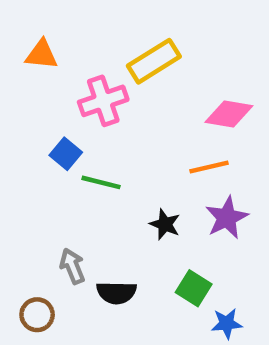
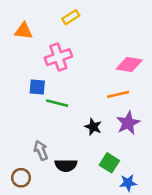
yellow rectangle: (154, 61) -> (71, 17), moved, size x0.6
blue square: (66, 154) -> (37, 87), turned -35

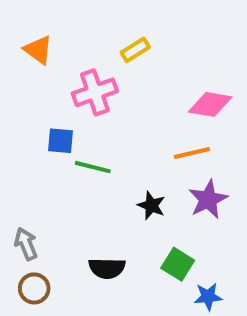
yellow rectangle: (71, 17) -> (135, 50), moved
orange triangle: (24, 31) -> (38, 50), turned 30
gray arrow: (41, 150) -> (26, 244), moved

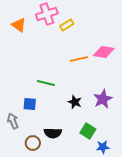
pink cross: (95, 92) -> (47, 14), moved
blue square: (60, 141) -> (30, 104), moved
orange line: (192, 153) -> (79, 59), moved
brown circle: (34, 288) -> (33, 143), moved

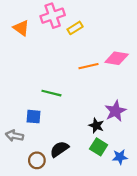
black star: (75, 102) -> (96, 126), moved
gray arrow: (13, 121) -> (14, 136), turned -56
black semicircle: (53, 133) -> (59, 149), turned 144
blue star: (103, 147) -> (120, 157), moved

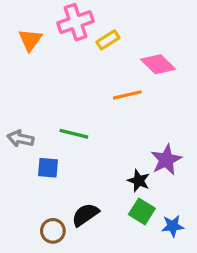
orange triangle: (21, 28) -> (30, 40), turned 30
pink diamond: (117, 58) -> (158, 64), moved, turned 35
gray arrow: (14, 136) -> (21, 139), moved

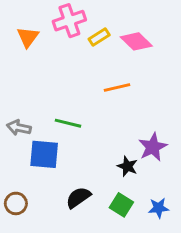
pink diamond: (158, 64) -> (136, 41), moved
blue square: (48, 168) -> (44, 154), size x1.5
green square: (142, 211) -> (121, 205), moved
brown circle: (53, 231) -> (16, 203), moved

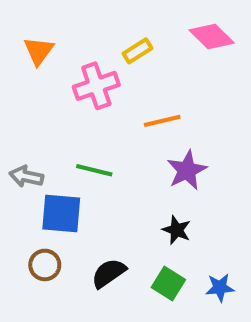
pink cross: (69, 21) -> (96, 86), moved
pink diamond: (136, 41) -> (212, 36), moved
purple star: (153, 147) -> (187, 170), moved
brown circle: (16, 203) -> (45, 265), moved

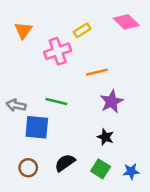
brown circle: (45, 265) -> (28, 168), moved

